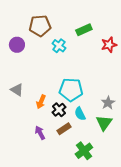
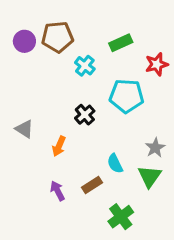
purple circle: (17, 45) -> (24, 41), moved
cyan pentagon: (71, 90) -> (127, 96), moved
black cross: (59, 110) -> (85, 115), moved

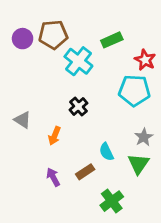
red star: (157, 64) -> (145, 60), turned -30
cyan cross: (85, 66) -> (78, 61), size x1.5
cyan pentagon: (127, 96) -> (134, 91), moved

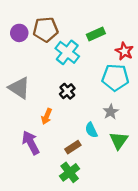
gray triangle: (23, 120) -> (19, 88), moved, size x1.5
gray star: (144, 137) -> (111, 112), moved
purple arrow: (53, 177) -> (31, 143), moved, size x1.5
green cross: (112, 201) -> (70, 172), moved

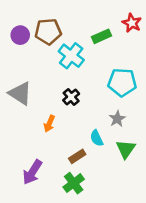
red star: (124, 51) -> (132, 23), moved
purple arrow: (31, 143) -> (32, 172), moved, turned -120

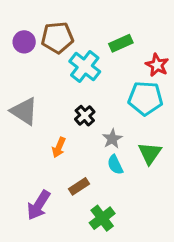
red star: (132, 23) -> (157, 65), moved
gray star: (117, 119) -> (112, 139), moved
green triangle: (126, 149) -> (150, 153), moved
brown rectangle: (77, 156) -> (79, 186), moved
green cross: (74, 183) -> (102, 218), moved

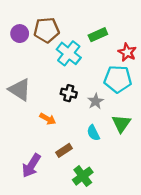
black cross: (85, 116) -> (69, 93), turned -35
gray star: (112, 139) -> (96, 101), moved
orange arrow: (59, 147) -> (48, 119), turned -84

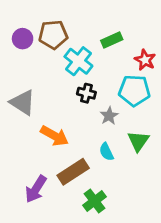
black cross: (69, 93) -> (86, 93), moved
orange arrow: (48, 119) -> (55, 136), size x1.5
brown rectangle: (64, 150) -> (73, 172), size x1.6

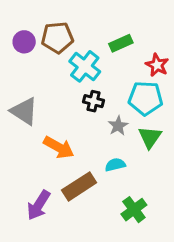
green triangle: (138, 141) -> (150, 137), moved
cyan semicircle: (106, 152) -> (115, 165), turned 102
green cross: (94, 201) -> (134, 210), moved

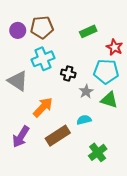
cyan cross: (85, 66) -> (43, 59), moved, turned 30
green triangle: (150, 137) -> (109, 100), turned -48
orange arrow: (59, 147) -> (43, 107), turned -75
purple arrow: (39, 205) -> (21, 137), moved

